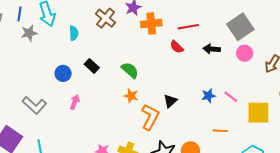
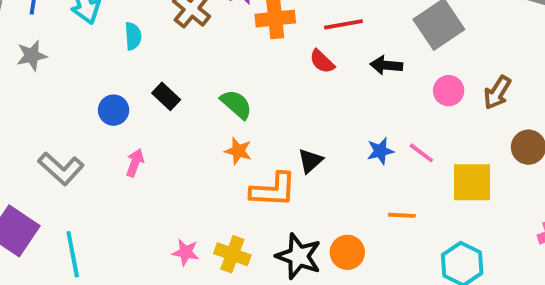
gray star: (29, 33) -> (32, 56), moved
pink circle: (245, 53) -> (449, 91), moved
orange L-shape: (150, 117) -> (273, 190), turned 65

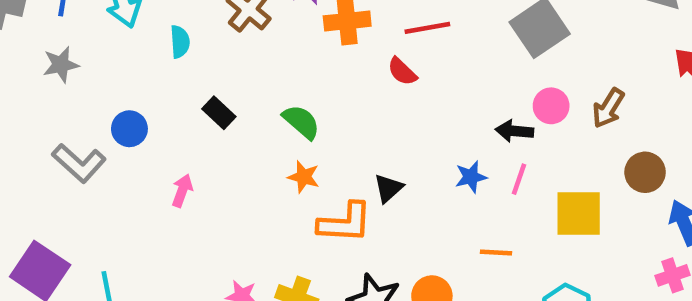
black arrow: (386, 65) -> (514, 131), moved
blue circle: (114, 110) -> (129, 129), moved
pink line: (421, 153) -> (519, 179), turned 72
gray L-shape: (61, 169) -> (79, 163), moved

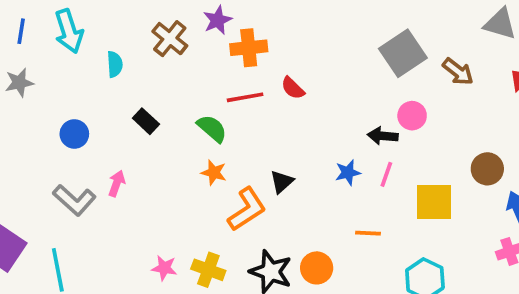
red line: (427, 28) -> (245, 97), moved
brown arrow: (608, 108) -> (458, 72), moved, turned -84
gray L-shape: (79, 163) -> (74, 200), moved
orange L-shape: (345, 223) -> (247, 209), turned -36

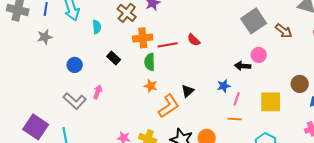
orange cross: (249, 48) -> (143, 38), moved
green semicircle: (212, 128) -> (150, 62), turned -132
pink line: (386, 174) -> (237, 99), moved

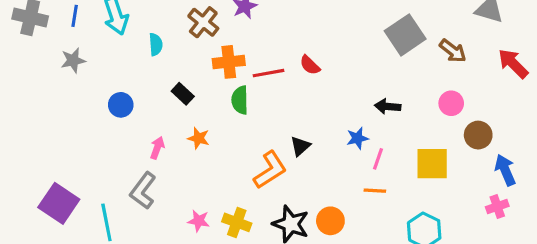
pink circle: (259, 55) -> (451, 103), moved
orange star: (151, 86) -> (199, 138), moved
gray L-shape: (75, 101) -> (143, 191), moved, turned 85

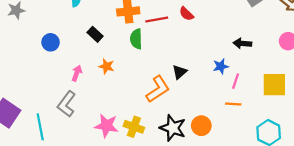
pink star: (199, 221) -> (106, 126), size x1.5

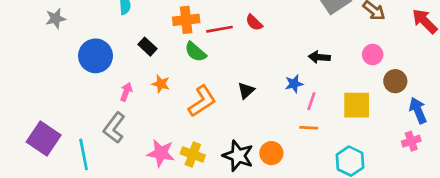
green semicircle: (136, 39) -> (195, 52), turned -48
blue circle: (51, 42) -> (96, 56), size x1.6
orange L-shape: (158, 89) -> (202, 101), moved

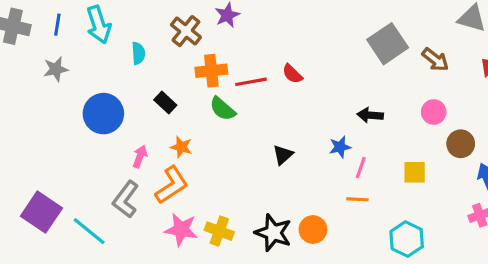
orange L-shape: (202, 101) -> (172, 185), moved
yellow square: (357, 105) -> (415, 172), size x0.7
cyan line: (84, 154) -> (89, 231), turned -40

